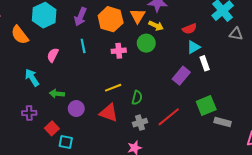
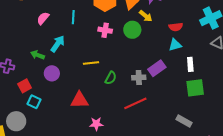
white rectangle: (205, 63) -> (190, 64), moved
cyan arrow: (32, 78) -> (58, 44), moved, turned 54
green square: (206, 106) -> (195, 88), moved
red triangle: (109, 113) -> (79, 100), moved, turned -36
gray cross: (140, 123) -> (139, 78), moved

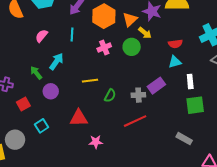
pink cross: (105, 30) -> (104, 47), turned -32
green arrow: (38, 55) -> (36, 73), turned 32
cyan square: (34, 102) -> (42, 126), moved, turned 32

